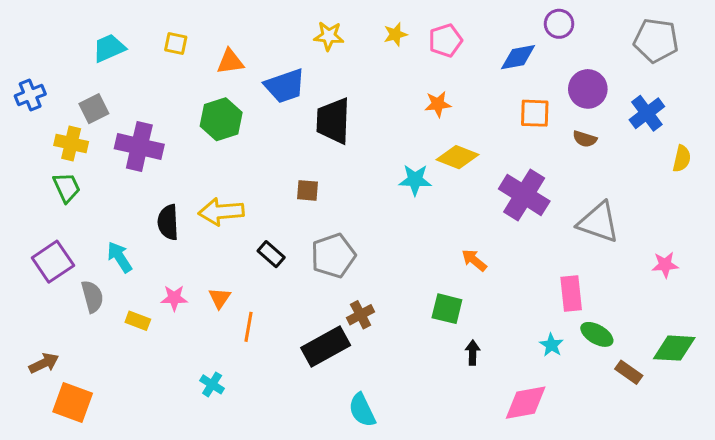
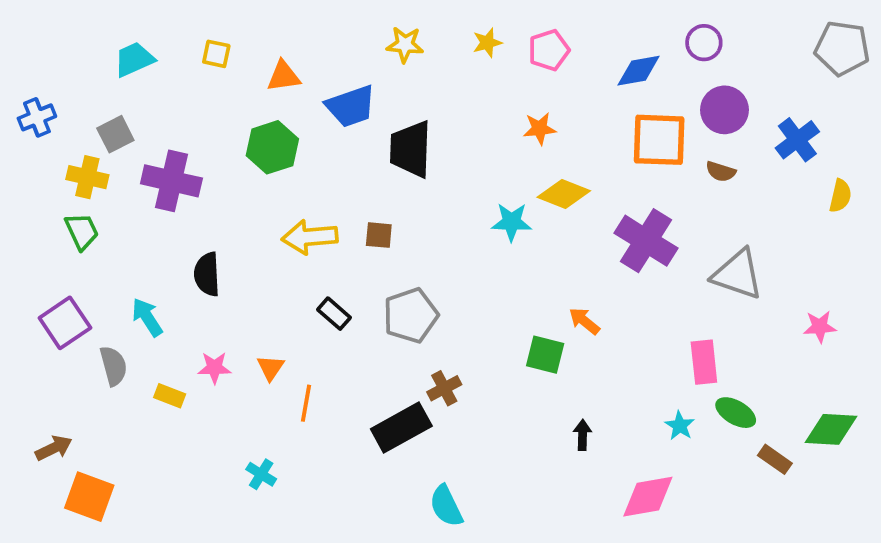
purple circle: (559, 24) -> (704, 43), moved
gray pentagon: (656, 40) -> (842, 48), moved
orange square: (535, 113) -> (659, 140), size x1.5
yellow arrow: (221, 212) -> (310, 237), moved
green square: (447, 309) -> (545, 355), moved

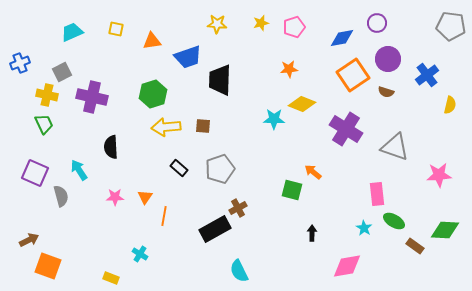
orange square: (659, 140) -> (353, 75), turned -36
green hexagon: (272, 147) -> (153, 94), moved
purple square: (65, 323) -> (35, 173), turned -32
pink star: (820, 327) -> (439, 175), size x1.4
yellow rectangle: (170, 396) -> (111, 278), moved

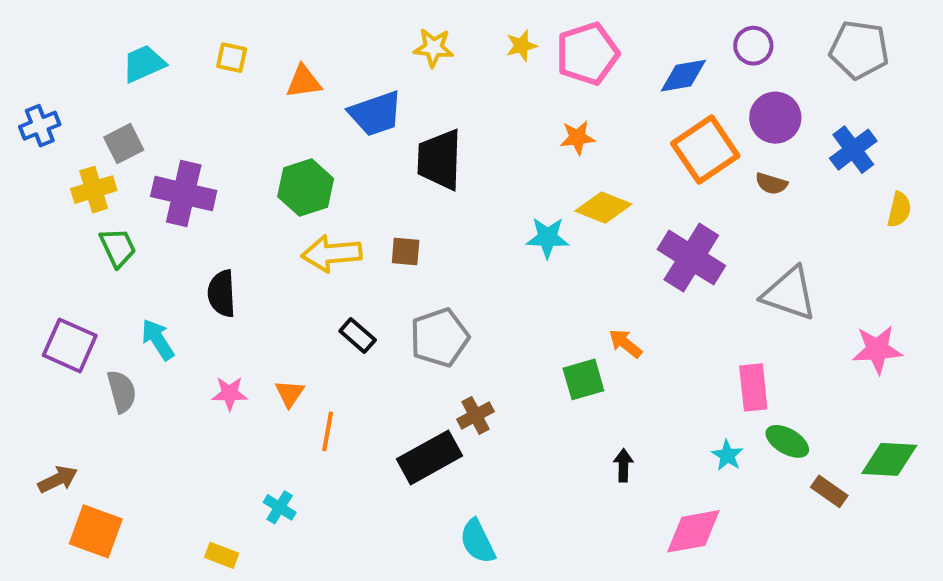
gray pentagon: (451, 26) -> (859, 50), moved
pink pentagon: (294, 27) -> (587, 54), size x1.4
yellow cross: (47, 95) -> (94, 190), turned -30
green trapezoid: (44, 124) -> (118, 248), moved
green square: (292, 190) -> (583, 379), turned -30

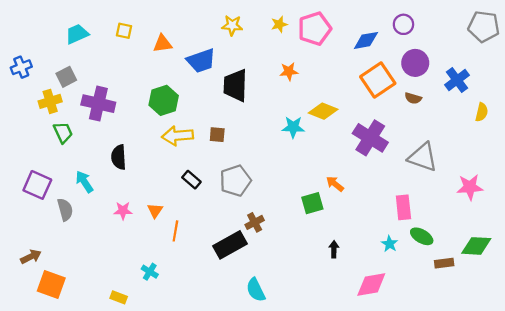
gray pentagon: (859, 50) -> (484, 26), moved
orange star: (577, 138) -> (289, 71), moved
brown rectangle: (829, 491) -> (444, 263), turned -42

